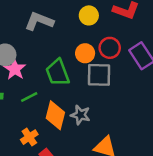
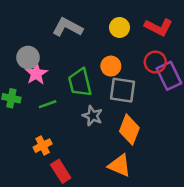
red circle: (110, 48) -> (155, 62), moved
orange diamond: (55, 115) -> (129, 130), moved
gray star: (80, 115) -> (92, 116), moved

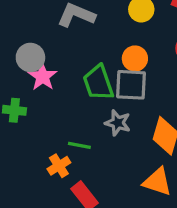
gray square: (122, 90) -> (131, 85), moved
green line: (48, 104) -> (79, 145), moved, turned 36

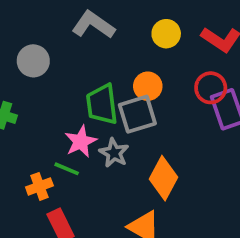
pink star: (43, 77) -> (81, 142), moved
gray square: (131, 85) -> (137, 114), turned -32

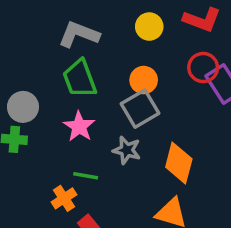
gray circle: (33, 61) -> (23, 107), moved
green trapezoid: (102, 104) -> (80, 79), moved
pink star: (81, 142) -> (79, 127), moved

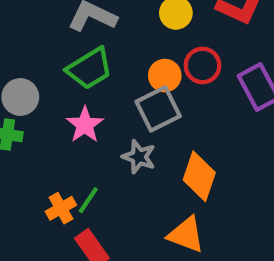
red circle: (203, 68) -> (202, 65), moved
green trapezoid: (80, 79) -> (90, 68), turned -105
green line: (86, 176) -> (88, 200), moved, turned -70

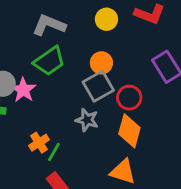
red circle: (202, 65) -> (129, 98), moved
pink star: (85, 125) -> (23, 90), moved
orange cross: (61, 208) -> (39, 143), moved

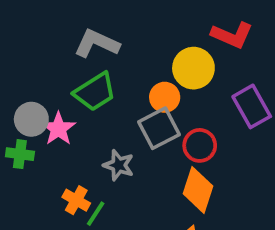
yellow circle: (106, 19) -> (193, 68), moved, size x1.4
gray star: (87, 120) -> (119, 165), moved
orange cross: (39, 143) -> (76, 200), turned -30

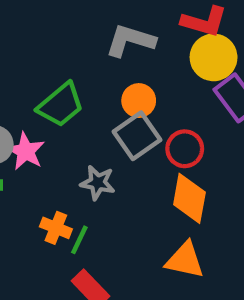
gray L-shape: (97, 43) -> (130, 41), moved
yellow circle: (193, 68) -> (214, 57), moved

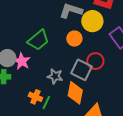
yellow circle: (214, 57) -> (92, 21), moved
gray square: (137, 136) -> (81, 70), moved, turned -30
orange diamond: (189, 198) -> (75, 93), moved

